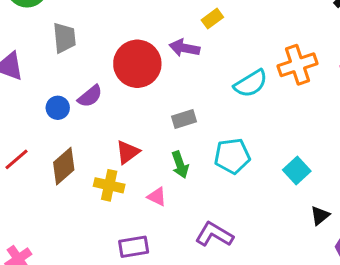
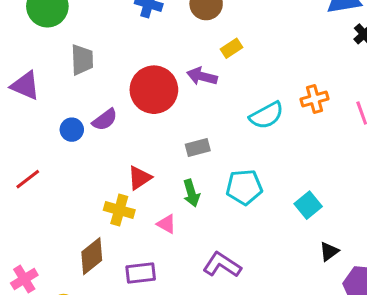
orange cross: (298, 65) -> (314, 99), size x0.7
brown diamond: (64, 166) -> (92, 256), moved

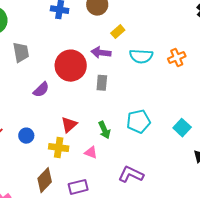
cyan semicircle: (266, 115) -> (141, 56), moved, turned 40
blue circle: (72, 130) -> (26, 136), moved
gray rectangle: (198, 147) -> (102, 83), moved, turned -63

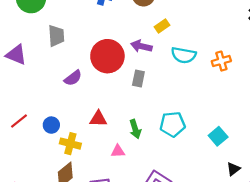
red triangle: (69, 125) -> (98, 119), turned 36
yellow cross: (59, 148) -> (70, 144), moved
pink triangle: (91, 152) -> (118, 151), turned -32

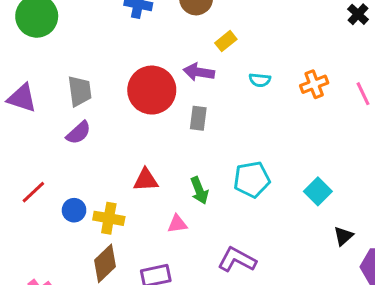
gray trapezoid: (56, 36) -> (80, 91), moved
cyan semicircle: (184, 55) -> (260, 80), size x0.6
purple semicircle: (73, 78) -> (78, 133), moved
blue circle: (51, 125) -> (74, 210), moved

